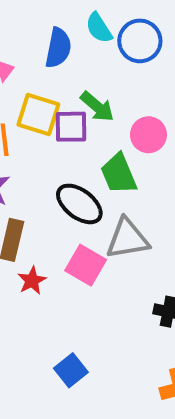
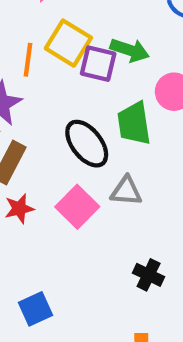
green arrow: (97, 107) -> (130, 50), turned -36
gray triangle: (127, 239) -> (126, 191), size x0.7

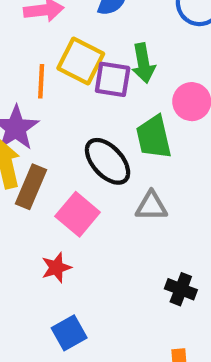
green arrow: (130, 50) -> (143, 63), turned 66
pink square: (77, 207) -> (78, 214), moved
red star: (19, 209) -> (56, 268), moved

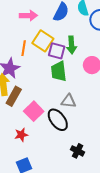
green trapezoid: (154, 137) -> (59, 71), moved
black ellipse: (108, 161) -> (58, 120), moved
gray triangle: (151, 206) -> (69, 101), moved

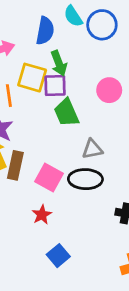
green arrow: (72, 45) -> (59, 63), moved
black ellipse: (58, 120) -> (85, 179), turned -35

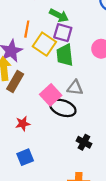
green arrow: (59, 63) -> (59, 15), moved, turned -60
yellow square: (32, 78) -> (44, 44), moved
pink square: (49, 178) -> (51, 95), moved

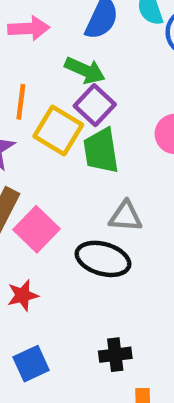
purple square: (63, 33) -> (95, 105), turned 30
pink square: (51, 95) -> (36, 229), moved
black cross: (84, 142) -> (115, 355), moved, turned -32

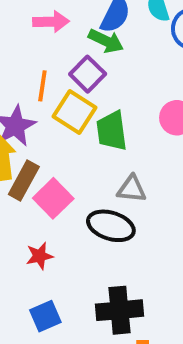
green arrow: (85, 70) -> (106, 41), moved
purple square: (95, 105) -> (88, 74), moved
black cross: (115, 355) -> (119, 310), size x1.6

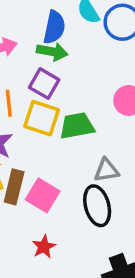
green trapezoid: (112, 131) -> (77, 126), turned 102
black ellipse: (111, 226) -> (97, 206), turned 72

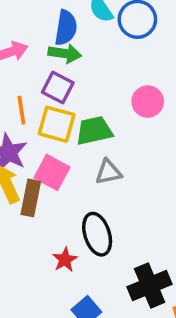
gray triangle: (106, 170) -> (109, 172), moved
pink square: (43, 195) -> (52, 172), moved
black ellipse: (97, 206) -> (97, 234), moved

